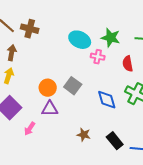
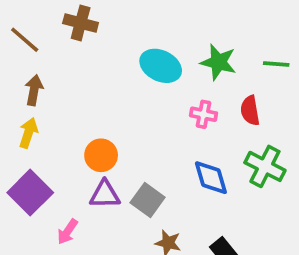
brown cross: (30, 29) -> (81, 23), moved
pink cross: (98, 57) -> (203, 114), moved
gray square: (73, 86) -> (148, 200), moved

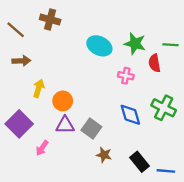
brown arrow: (34, 90) -> (21, 61), turned 78
red semicircle: (250, 111) -> (154, 63), moved
yellow arrow: (28, 133) -> (39, 88), moved

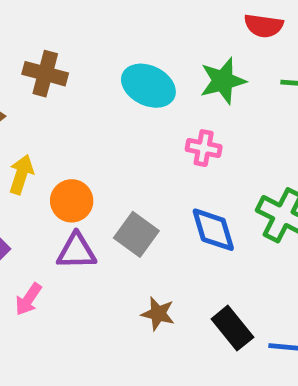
brown cross: (50, 20) -> (45, 74), moved
green star: (135, 44) -> (223, 81), turned -30
red semicircle: (154, 63) -> (264, 26), moved, turned -72
gray square: (91, 128) -> (136, 234), moved

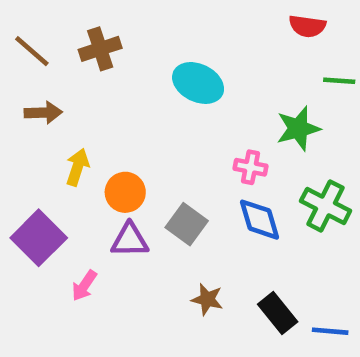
brown cross: (45, 74) -> (100, 49), moved, turned -33
green star: (223, 81) -> (298, 129), moved
pink cross: (204, 148) -> (250, 167), moved

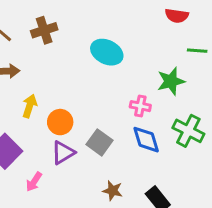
purple triangle: (130, 240) -> (63, 153), turned -30

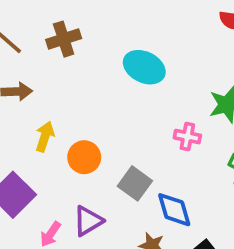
blue diamond: (146, 140) -> (174, 210), moved
purple triangle: (63, 153) -> (88, 221), moved

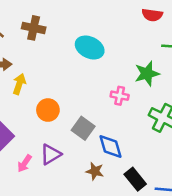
brown cross: (64, 39) -> (34, 28), turned 30
yellow arrow: (45, 137) -> (19, 84), moved

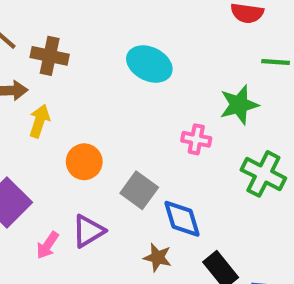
brown cross: (34, 28) -> (50, 56), moved

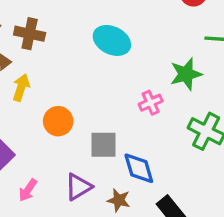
pink cross: (196, 139) -> (151, 103), turned -35
gray square: (139, 190) -> (104, 145), turned -36
purple triangle: (88, 231) -> (78, 187), moved

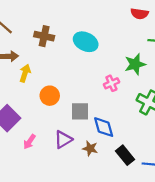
brown cross: (30, 34) -> (44, 36), moved

